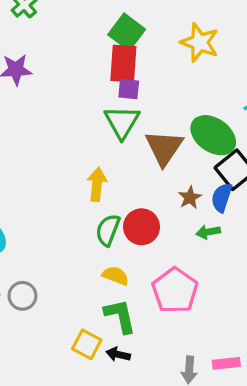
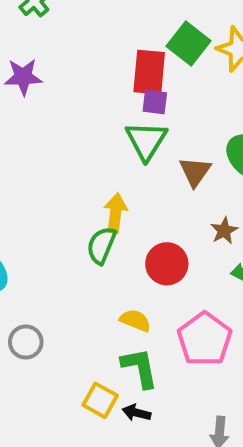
green square: (127, 32) -> (188, 44), moved
brown triangle: (164, 148) -> (195, 172), size x0.7
green semicircle: (108, 230) -> (101, 245), moved

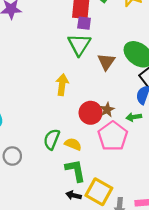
brown star: (224, 231) -> (107, 110), moved
green semicircle: (101, 245) -> (52, 139), moved
pink pentagon: (205, 339) -> (113, 136), moved
yellow square: (100, 400) -> (99, 192), moved, size x1.4

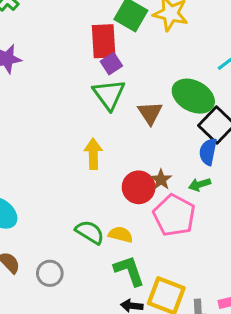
purple square: (84, 23) -> (111, 64), turned -32
green semicircle: (52, 139) -> (90, 232), turned 108
gray circle: (12, 156) -> (50, 273), moved

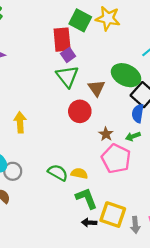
yellow arrow: (93, 154) -> (20, 122), moved
red circle: (139, 187) -> (80, 111), moved
gray circle: (50, 273) -> (13, 171), moved

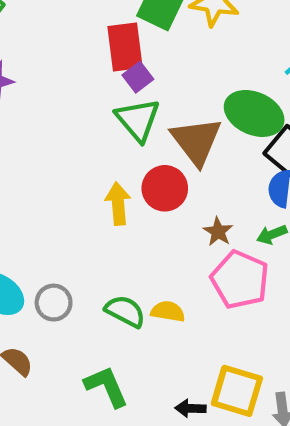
brown triangle: (96, 88) -> (196, 141), size x1.5
yellow arrow: (20, 122) -> (118, 204), moved
gray circle: (13, 171) -> (54, 303), moved
green L-shape: (86, 198) -> (106, 387), moved

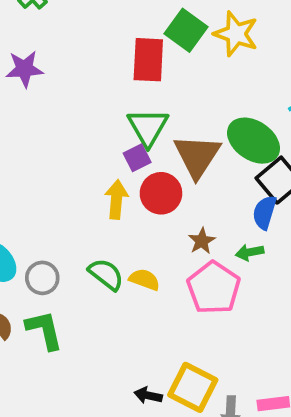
purple square: (138, 77) -> (137, 158), moved
green semicircle: (125, 311) -> (106, 274), moved
yellow semicircle: (168, 311) -> (144, 280), moved
green L-shape: (106, 387) -> (44, 330), moved

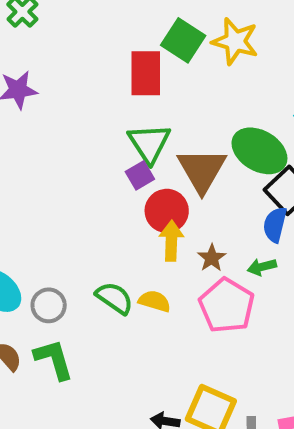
yellow arrow: (116, 199) -> (171, 241), moved

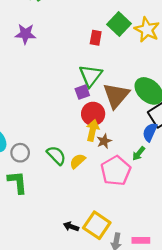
red rectangle: (146, 73) -> (96, 38), size x0.6
brown star: (212, 258) -> (104, 141), moved
green arrow: (262, 267) -> (139, 153), turned -48
yellow semicircle: (155, 301) -> (77, 161), turned -70

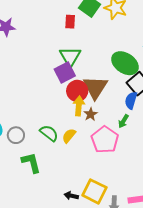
purple square: (82, 92) -> (65, 73), size x1.5
brown triangle: (116, 95) -> (95, 87), moved
green L-shape: (17, 182) -> (31, 163), moved

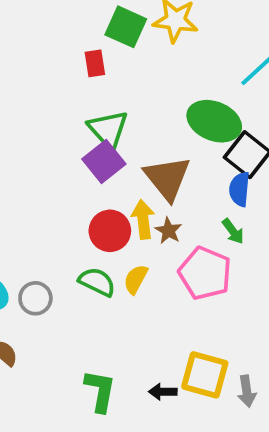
red circle: (77, 91) -> (110, 231), moved
green arrow: (123, 121) -> (233, 231), turned -56
green L-shape: (31, 163) -> (100, 391), moved, turned 35

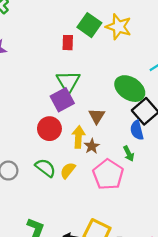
brown triangle: (167, 178) -> (97, 116), size x0.6
blue semicircle: (240, 189) -> (137, 130), turned -30
red circle: (110, 231) -> (49, 129), moved

